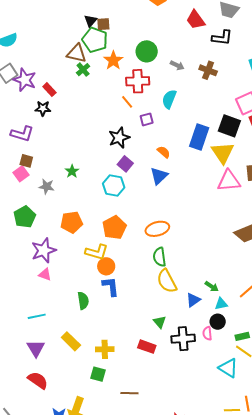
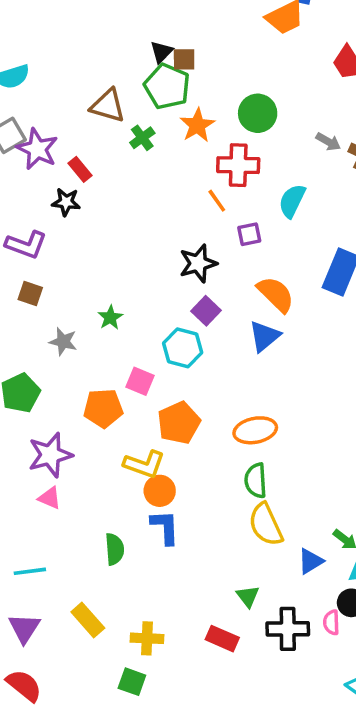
brown triangle: (77, 53) -> (108, 106), moved
gray arrow: (177, 65) -> (328, 142), moved
orange semicircle: (164, 152) -> (276, 294), size x1.6
pink square: (21, 174) -> (140, 381), moved, turned -35

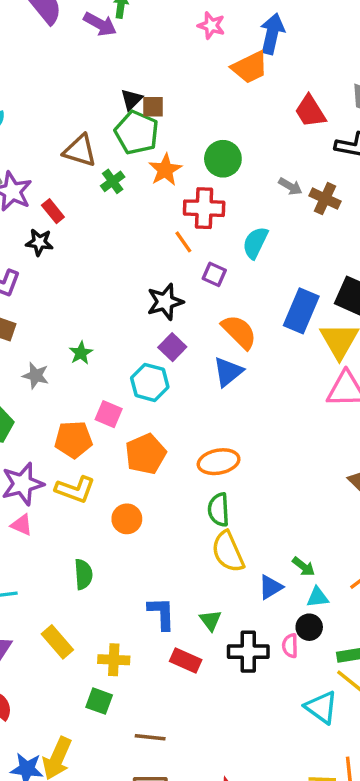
purple square: (249, 234) -> (214, 274), turned 35
yellow L-shape: (144, 464) -> (75, 489), moved
blue L-shape: (165, 527) -> (161, 613), moved

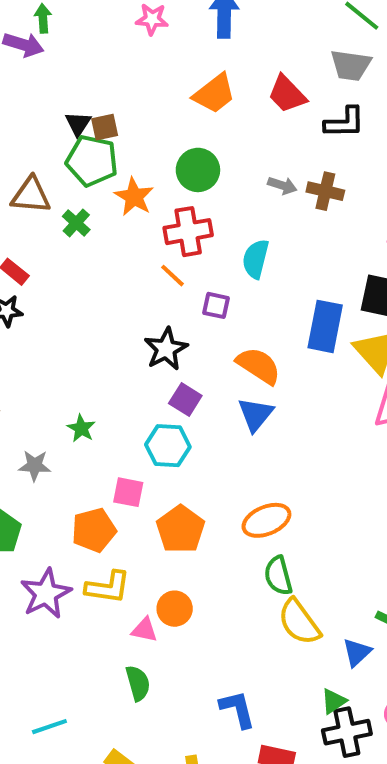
orange trapezoid: (250, 67) -> (214, 94), moved
pink triangle: (22, 525) -> (144, 630), moved
green triangle: (210, 620) -> (334, 701), moved, turned 45

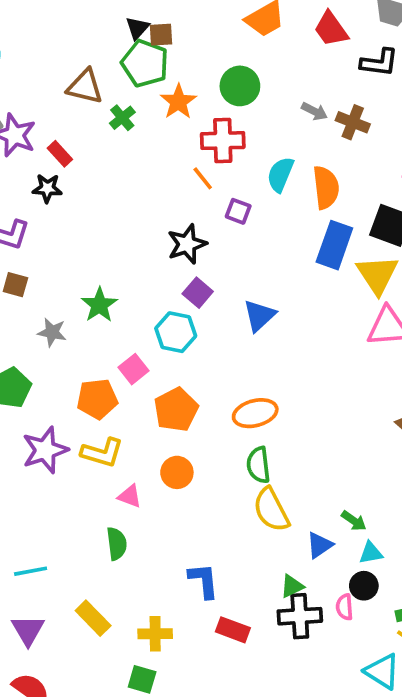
orange semicircle: (259, 366) -> (326, 187), moved, turned 42
green star: (81, 428) -> (99, 305), size x1.4
pink square: (128, 492) -> (133, 369), turned 32
orange circle: (175, 609) -> (177, 472), moved

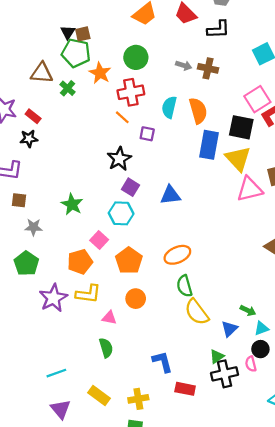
blue triangle: (259, 316) -> (170, 195), turned 45
gray star: (52, 332) -> (34, 227), moved

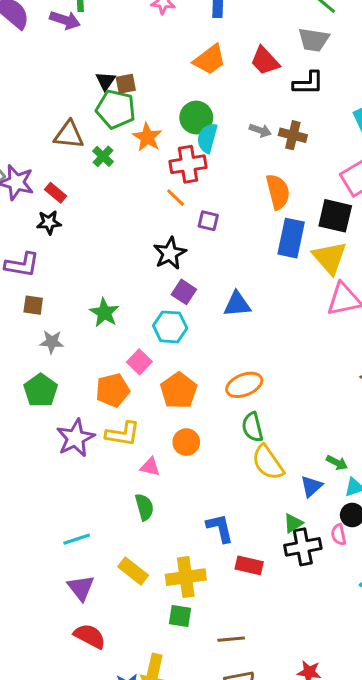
cyan semicircle: (169, 107) -> (207, 138), moved
yellow cross: (138, 399) -> (186, 577), size x1.4

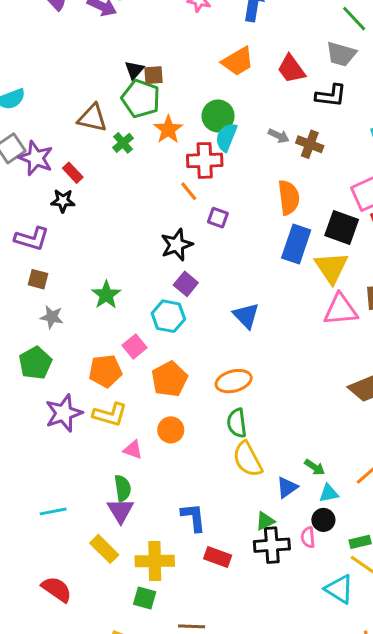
blue triangle: (237, 304) -> (246, 316), moved, turned 44
purple triangle: (81, 588) -> (120, 511), moved
red semicircle: (90, 636) -> (57, 589), moved

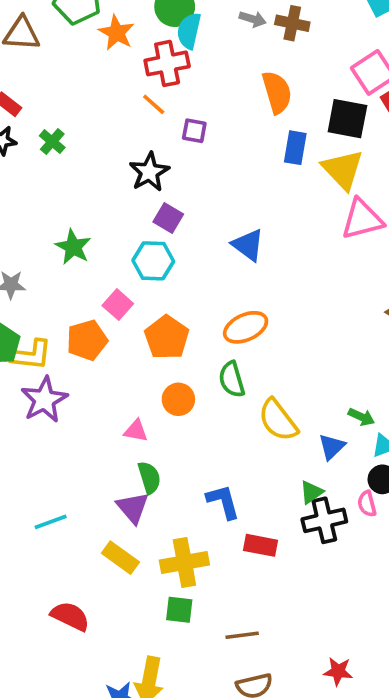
green cross: (123, 143) -> (52, 142), moved
blue rectangle: (296, 244) -> (295, 148), size x0.7
yellow L-shape: (110, 415) -> (31, 355), moved
green semicircle: (237, 423) -> (232, 379), moved
green semicircle: (123, 488) -> (149, 478), moved

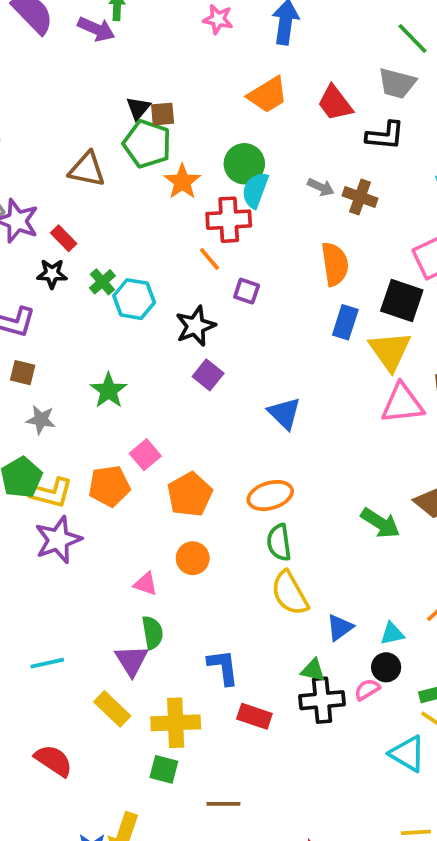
cyan hexagon: (153, 261) -> (134, 299), moved
green semicircle: (232, 379) -> (279, 542), moved
green arrow: (361, 417) -> (380, 523), moved, size x1.5
green triangle: (311, 492) -> (313, 670), turned 40
pink semicircle: (367, 504) -> (367, 690), turned 65

